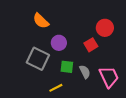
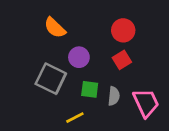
red circle: (105, 28) -> (123, 30), moved
gray semicircle: (85, 72) -> (114, 96), turned 32

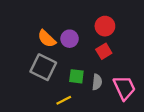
orange semicircle: (55, 28) -> (47, 39), moved
purple circle: (79, 57) -> (70, 39), moved

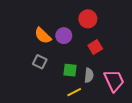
red circle: (105, 26) -> (88, 19), moved
gray square: (43, 67) -> (40, 62), size x0.6
yellow line: (64, 100) -> (74, 92), moved

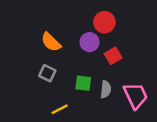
purple circle: (64, 36) -> (90, 42), moved
yellow line: (74, 92) -> (60, 109), moved

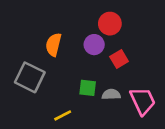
orange semicircle: (51, 42) -> (53, 45), turned 60
gray square: (47, 73) -> (30, 77), moved, size x1.6
gray semicircle: (106, 89) -> (111, 94), turned -98

